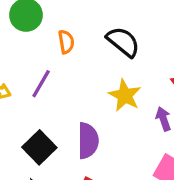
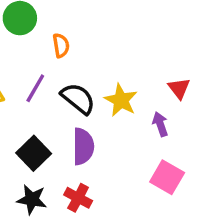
black semicircle: (123, 42) -> (78, 99), moved

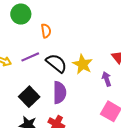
purple line: (35, 88) -> (30, 57), turned 36

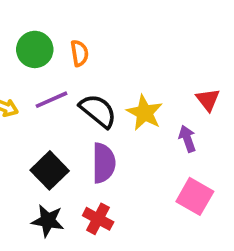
green circle: (21, 14) -> (35, 49), moved

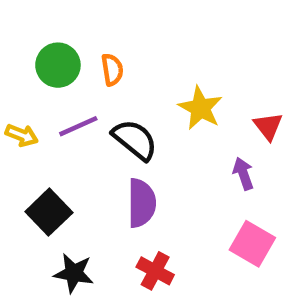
yellow star: (145, 113) -> (200, 108), moved
black square: (50, 170) -> (49, 212), moved
red cross: (98, 219) -> (155, 271), moved

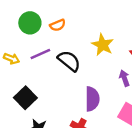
orange semicircle: (112, 70) -> (58, 25), turned 77
purple semicircle: (142, 203) -> (92, 99), moved

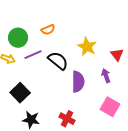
green circle: (30, 23) -> (18, 38), moved
purple semicircle: (92, 99) -> (78, 82), moved

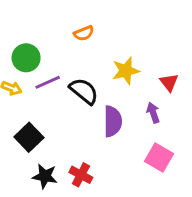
orange semicircle: (48, 30) -> (84, 33), moved
yellow star: (87, 47) -> (126, 71), turned 30
red cross: (67, 119) -> (81, 175), moved

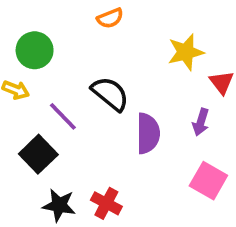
yellow star: (126, 71) -> (186, 52), moved
purple line: (48, 82) -> (63, 116), moved, turned 70
purple arrow: (153, 113) -> (201, 122), turned -144

